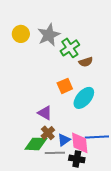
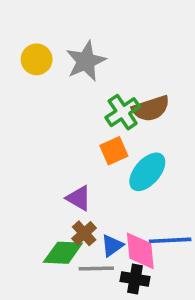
green cross: (70, 48) -> (123, 112), moved
brown semicircle: (86, 62) -> (151, 109), size x1.5

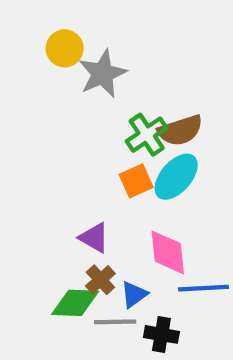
yellow circle: (37, 59) -> (65, 48), moved
cyan ellipse: (147, 172) -> (176, 177), moved
pink diamond: (140, 251) -> (168, 252), moved

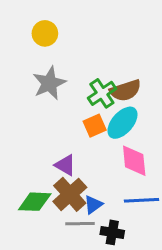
gray star: (102, 74) -> (49, 83), moved
pink diamond: (168, 252) -> (134, 161), moved
brown cross: (100, 280) -> (70, 194), size x1.6
green diamond: (75, 303) -> (35, 202), moved

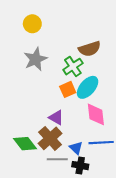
brown semicircle: (125, 90) -> (90, 49), moved
purple triangle: (65, 165) -> (56, 118), moved
green diamond: (35, 202) -> (25, 144), turned 50
blue triangle: (93, 205) -> (76, 148), moved, turned -40

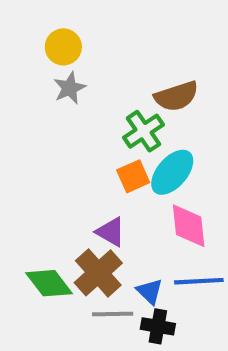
gray star: (35, 59) -> (69, 88), moved, size x0.7

